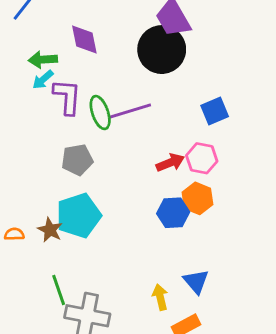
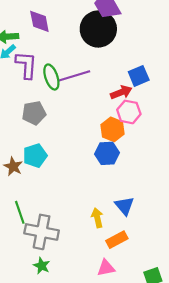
red arrow: (170, 163) -> (121, 92), moved
orange hexagon: (197, 198) -> (112, 129), moved
cyan pentagon: (79, 216) -> (35, 156), size x0.7

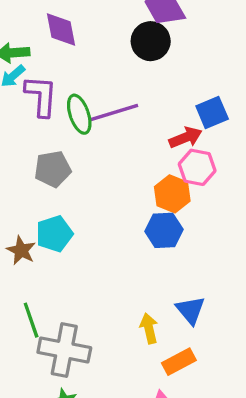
black circle: (98, 29) -> (151, 41), size x0.7

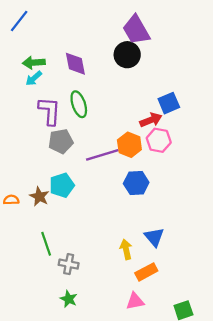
purple diamond: (61, 30) -> (75, 64), moved
purple L-shape: (41, 96) -> (50, 111), moved
purple line: (114, 113) -> (102, 155), moved
orange hexagon: (172, 194) -> (129, 145), moved
gray cross: (64, 350) -> (69, 264), size x0.6

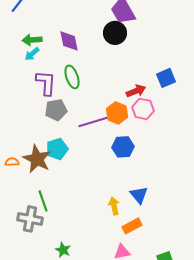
blue square: (169, 103) -> (166, 78), moved
brown star: (39, 197) -> (37, 159), size x1.6
gray cross: (69, 264) -> (30, 219), moved, size x1.4

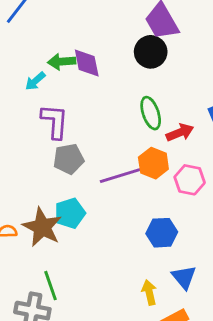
green arrow: (32, 40) -> (62, 62), moved
green ellipse: (72, 77) -> (151, 113), moved
pink hexagon: (143, 109) -> (190, 180), moved
blue hexagon: (123, 147) -> (162, 233), moved

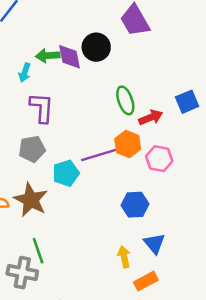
black circle: (151, 52) -> (96, 47), moved
cyan arrow: (35, 81) -> (25, 73), turned -30
gray pentagon: (69, 159) -> (32, 149), moved
cyan pentagon: (70, 213) -> (66, 173), moved

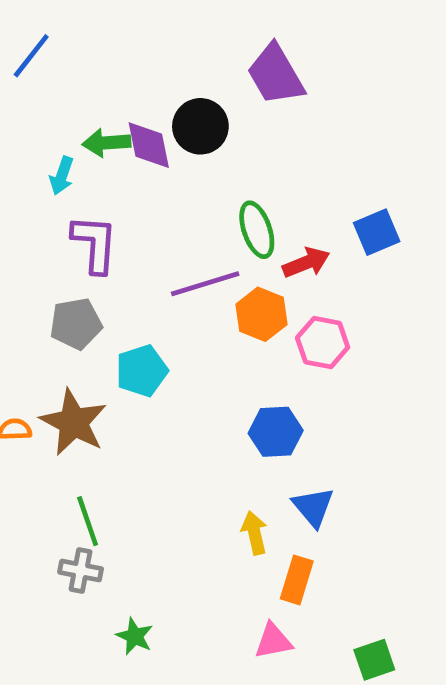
purple line: (99, 155) -> (205, 284), moved
gray cross: (22, 273) -> (81, 570), moved, size x0.7
orange rectangle: (146, 281) -> (297, 580), turned -45

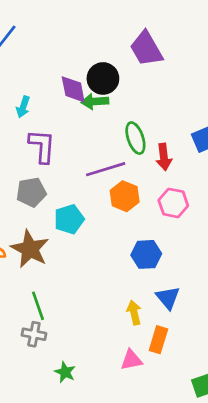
green arrow: (106, 143) -> (95, 101), moved
red arrow: (306, 263) -> (164, 157), turned 105
orange hexagon: (262, 314) -> (125, 196), moved
pink triangle: (273, 641) -> (131, 360), moved

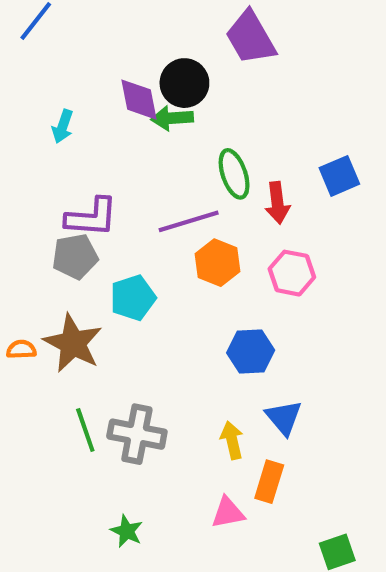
purple L-shape: (42, 146) -> (92, 217), moved, turned 90
gray cross: (34, 334) -> (137, 434), moved, size x1.5

